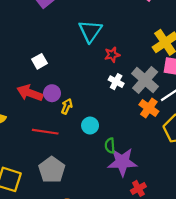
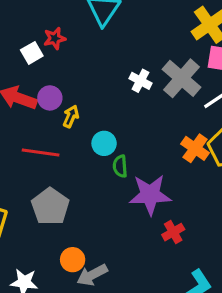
red star: (112, 55) -> (55, 38), moved
orange cross: (149, 108) -> (195, 148), moved
green semicircle: (110, 146) -> (120, 166), moved

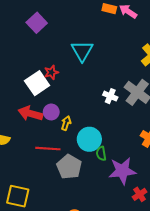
white square: (32, 53) -> (37, 83), size x1.6
cyan circle: (104, 143) -> (89, 139), size x1.5
gray pentagon: (50, 207) -> (69, 167), moved

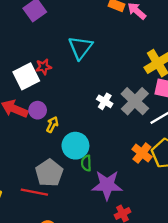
red line: (48, 149) -> (34, 192), moved

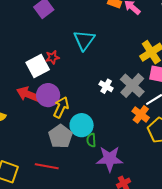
purple circle: (38, 110) -> (48, 95), size x1.5
yellow arrow: (52, 125) -> (61, 107), size x1.5
orange cross: (142, 153) -> (141, 114), moved
gray pentagon: (49, 173) -> (60, 136), moved

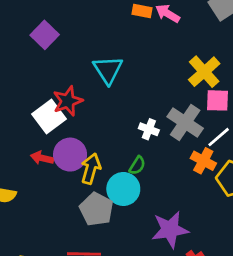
red star: (52, 57) -> (68, 101), size x1.5
red arrow: (28, 94) -> (42, 158), size x0.7
green semicircle: (91, 140) -> (137, 165), moved, turned -136

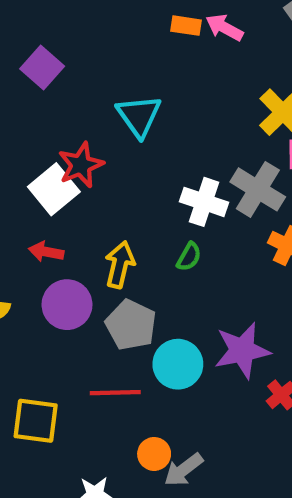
white cross: (149, 129) -> (204, 202), size x1.5
purple circle: (70, 155) -> (67, 305), moved
cyan circle: (123, 189) -> (178, 364), moved

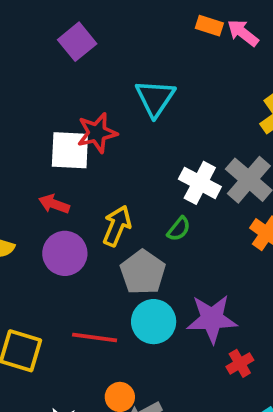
white square: (54, 189) -> (70, 150), turned 33
gray pentagon: (131, 325) -> (143, 272), moved

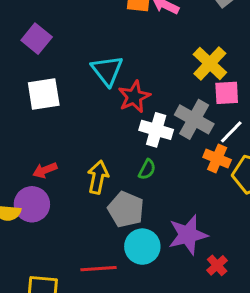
red star: (97, 133) -> (134, 97), moved
white square: (70, 150) -> (44, 94), moved
red arrow: (54, 204) -> (45, 170), turned -30
purple circle: (65, 253) -> (32, 204), moved

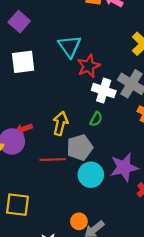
red arrow: (45, 170) -> (24, 129), moved
gray pentagon: (126, 209) -> (80, 147), turned 30
red line: (98, 269) -> (53, 160), moved

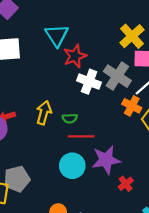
green semicircle: (96, 119) -> (70, 118), moved, turned 56
gray pentagon: (80, 147) -> (17, 179), moved
red line: (53, 160) -> (81, 136), moved

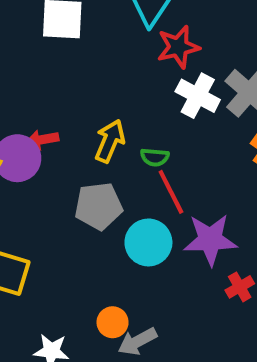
red line: (81, 136) -> (171, 192), turned 55
gray pentagon: (17, 179) -> (99, 206), moved

